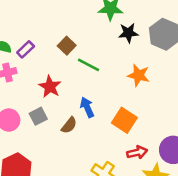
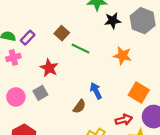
blue arrow: (87, 107) -> (96, 91), moved
orange square: (124, 120) -> (139, 92), moved
brown semicircle: (69, 125) -> (79, 106), moved

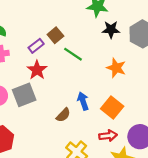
purple rectangle: (28, 38) -> (36, 46), moved
orange square: (139, 92) -> (112, 107), moved
gray square: (40, 93) -> (24, 95), size x1.5

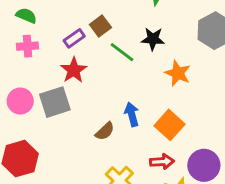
black star: (111, 30) -> (153, 39), moved

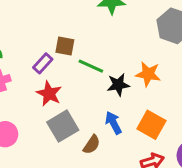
brown square: (100, 26) -> (65, 46), turned -30
black star: (153, 39) -> (118, 85), moved
gray square: (55, 102) -> (63, 126), moved

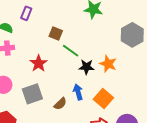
purple rectangle: (43, 63) -> (26, 13), moved, turned -32
gray square: (63, 126) -> (32, 94), moved

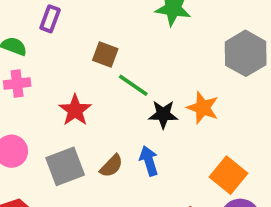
orange square: (103, 99) -> (229, 175), moved
brown semicircle: (60, 104) -> (111, 166), moved

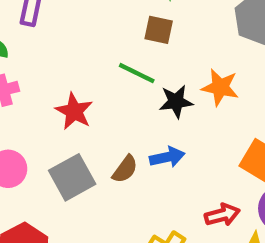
brown square: (105, 54) -> (159, 30), moved
blue arrow: (149, 161) -> (167, 157), turned 104

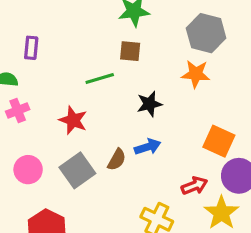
green line: (137, 73) -> (100, 79), moved, turned -36
orange star: (220, 87) -> (196, 74), moved

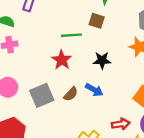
red star: (73, 120) -> (62, 60), moved
blue arrow: (148, 147) -> (94, 90), turned 36

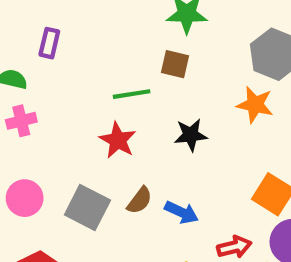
blue arrow: (94, 90) -> (181, 212), moved
gray square: (42, 95) -> (87, 208), turned -35

